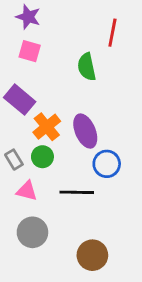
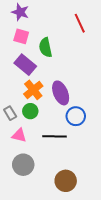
red line: (112, 33) -> (80, 23), turned -36
green semicircle: (87, 67) -> (45, 47), moved
purple rectangle: (20, 100) -> (25, 65), moved

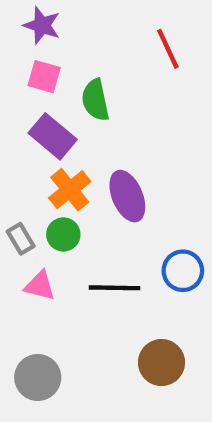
blue circle: (76, 116) -> (183, 271), moved
gray circle: (23, 165) -> (38, 377), moved
brown circle: (66, 181) -> (161, 363), moved

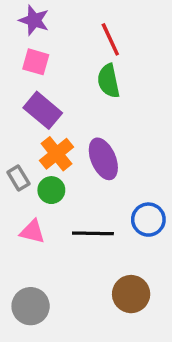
red line: (168, 49) -> (110, 39), moved
green semicircle: (95, 100) -> (109, 81), moved
gray rectangle: (21, 239) -> (18, 178), moved

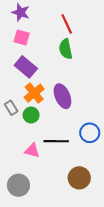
pink triangle: (32, 232) -> (32, 151), moved

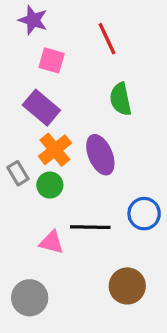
pink square: (22, 38) -> (52, 60), moved
green semicircle: (66, 49) -> (121, 99), moved

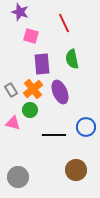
purple rectangle: (41, 108) -> (42, 64), moved, turned 45
gray rectangle: (18, 173) -> (11, 90), moved
pink triangle: (52, 242) -> (13, 123), moved

